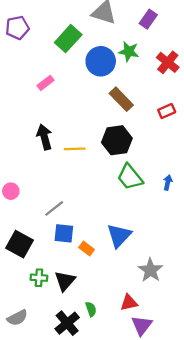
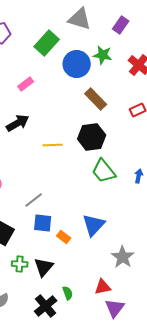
black arrow: (44, 137) -> (18, 123), moved, turned 75

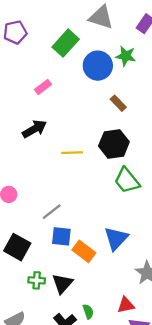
brown rectangle: (96, 99) -> (118, 103), size x0.7
orange rectangle: (64, 237) -> (84, 251), size x1.5

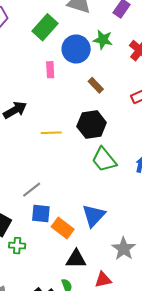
pink rectangle: (43, 87) -> (50, 70), moved, turned -56
green cross: (37, 280) -> (17, 246), moved
black triangle: (62, 284) -> (76, 259), moved, turned 50

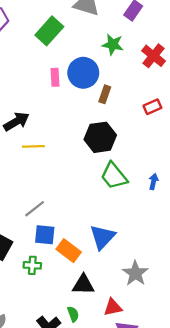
blue circle: (76, 49) -> (83, 73), moved
brown rectangle: (96, 85) -> (105, 94), turned 63
yellow line: (51, 133) -> (33, 146), moved
green cross: (17, 246) -> (32, 265), moved

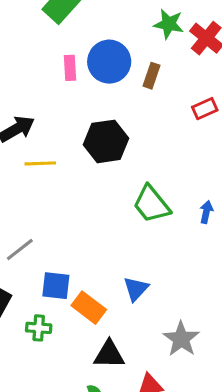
green star: (113, 44) -> (169, 24), moved
brown rectangle: (105, 94) -> (151, 76), moved
black hexagon: (100, 137) -> (106, 141), moved
gray line: (35, 209) -> (20, 250), moved
blue triangle: (103, 237) -> (136, 289), size x0.7

